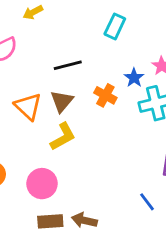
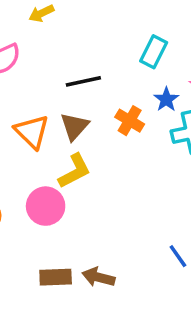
cyan rectangle: (115, 26) -> (154, 52), moved
pink circle: (42, 184) -> (46, 206), moved

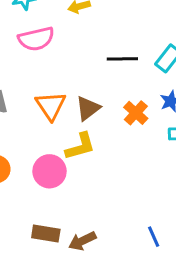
black line: (83, 81) -> (122, 59), moved
brown arrow: (98, 277) -> (82, 241), turned -52

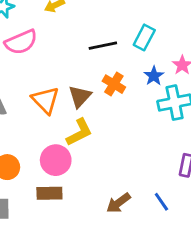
orange cross: (136, 113) -> (114, 84), moved
brown rectangle: (46, 234) -> (49, 193), moved
brown arrow: (82, 241) -> (118, 203), moved

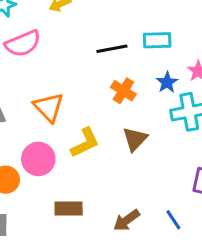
cyan rectangle: (144, 37) -> (157, 40), turned 60
brown triangle: (80, 96) -> (135, 139), moved
pink circle: (56, 160) -> (38, 159), moved
brown rectangle: (49, 193) -> (69, 209), moved

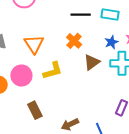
orange cross: (123, 91) -> (74, 41), moved
brown triangle: (135, 139) -> (92, 62), moved
brown rectangle: (69, 209) -> (35, 110), turned 54

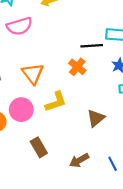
black line: (81, 15) -> (92, 46), moved
brown triangle: (92, 62) -> (96, 118), moved

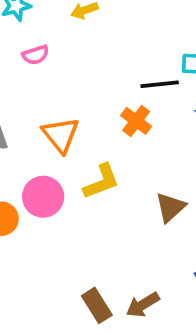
pink semicircle: (19, 26) -> (36, 55), size x0.6
brown rectangle: (39, 147) -> (97, 305), moved
brown arrow: (79, 160) -> (143, 305), moved

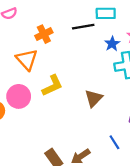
orange cross: (136, 121) -> (44, 34), moved, turned 30

